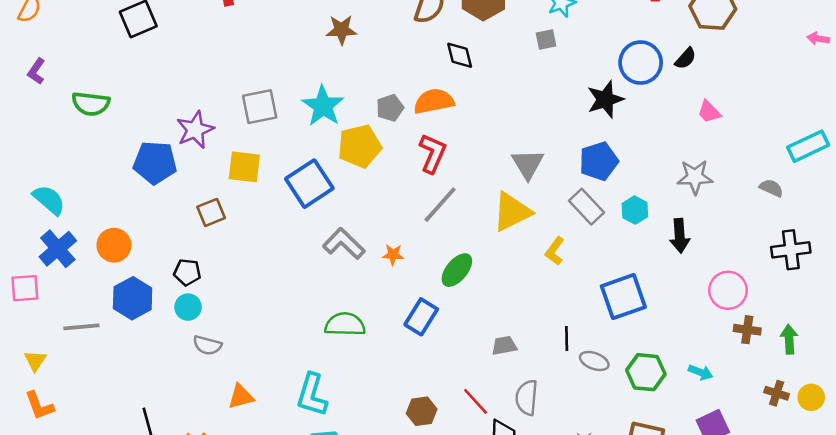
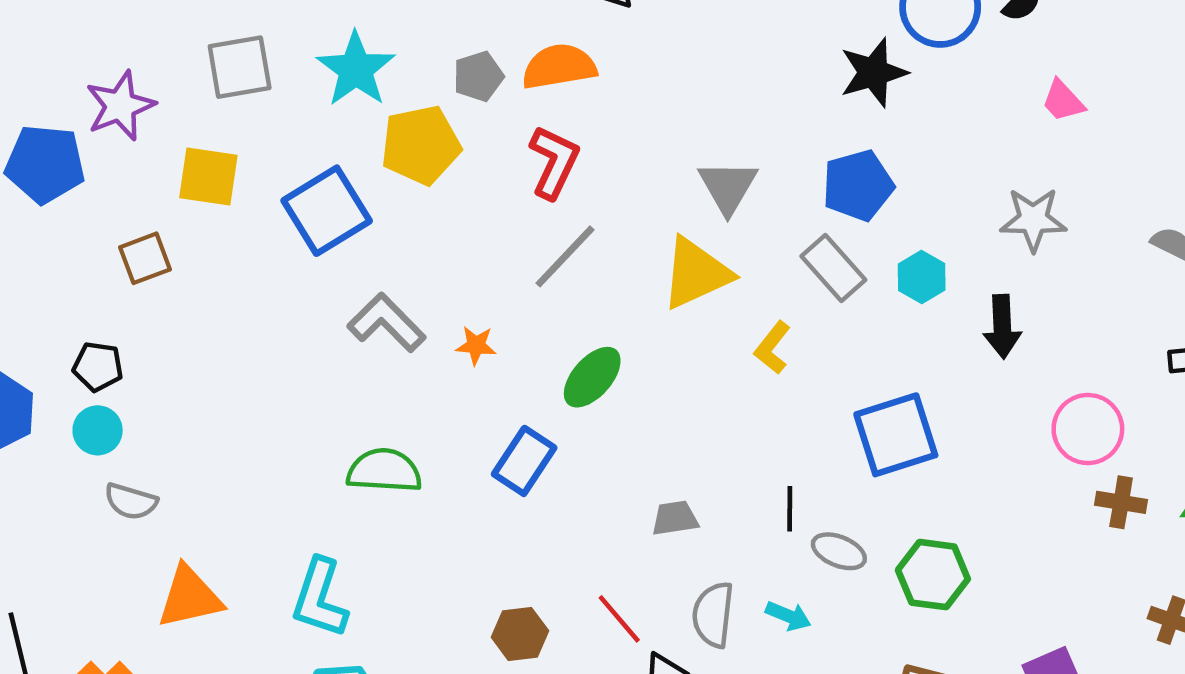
cyan arrow: (701, 372) -> (788, 616), moved
orange triangle: (241, 397) -> (190, 597), size x1.4

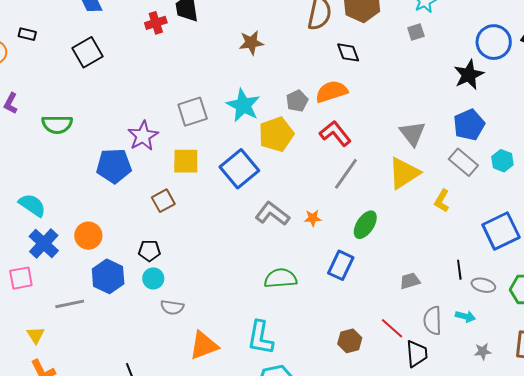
red L-shape: (554, 162) -> (335, 133), turned -56

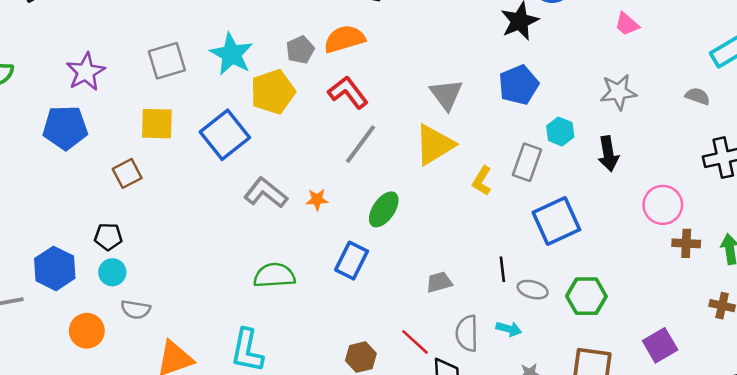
purple star: (143, 136) -> (86, 72), moved
gray rectangle: (463, 162) -> (527, 162), moved, turned 68
orange circle: (88, 236) -> (87, 331), moved

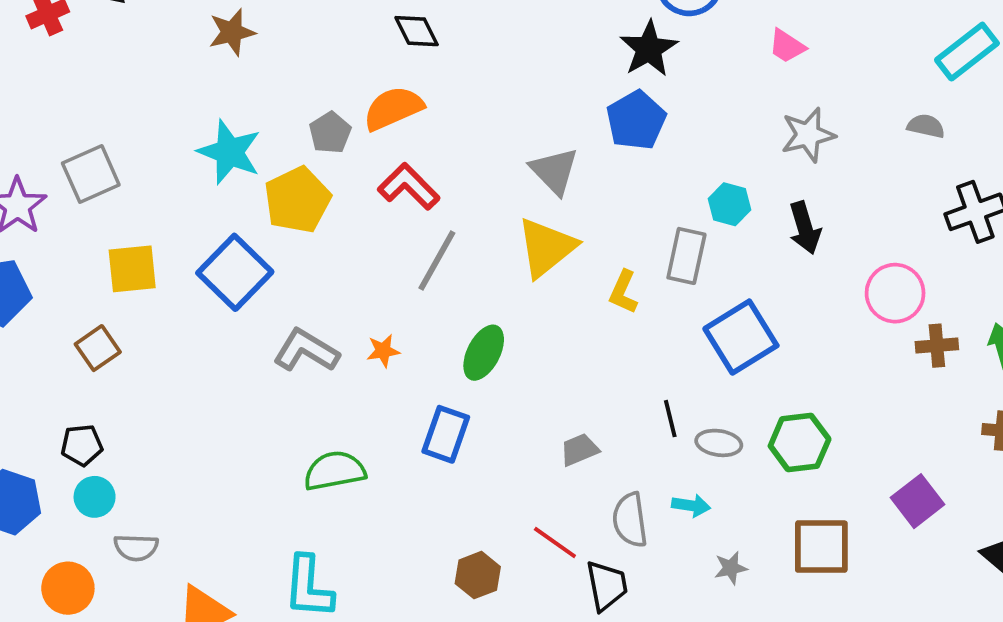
pink trapezoid: (627, 24) -> (787, 46), moved
gray square: (167, 61) -> (91, 174), moved
blue pentagon: (519, 85) -> (636, 120), moved

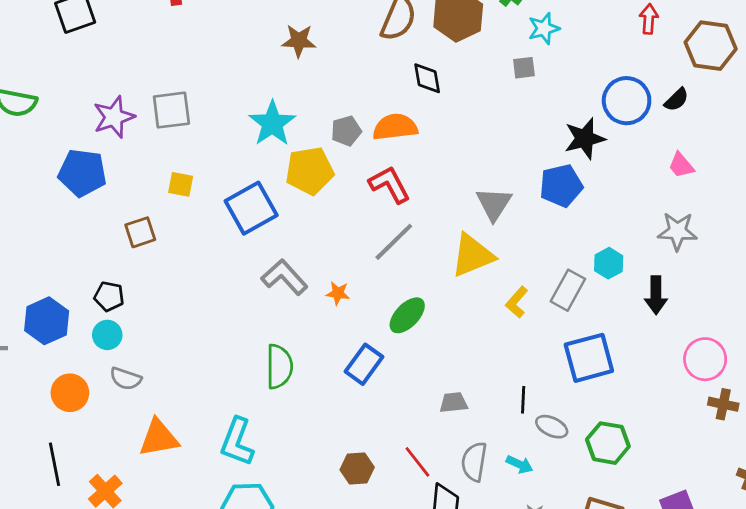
yellow square: (132, 269) -> (181, 184), size x0.7
green semicircle: (335, 471) -> (279, 367), turned 84

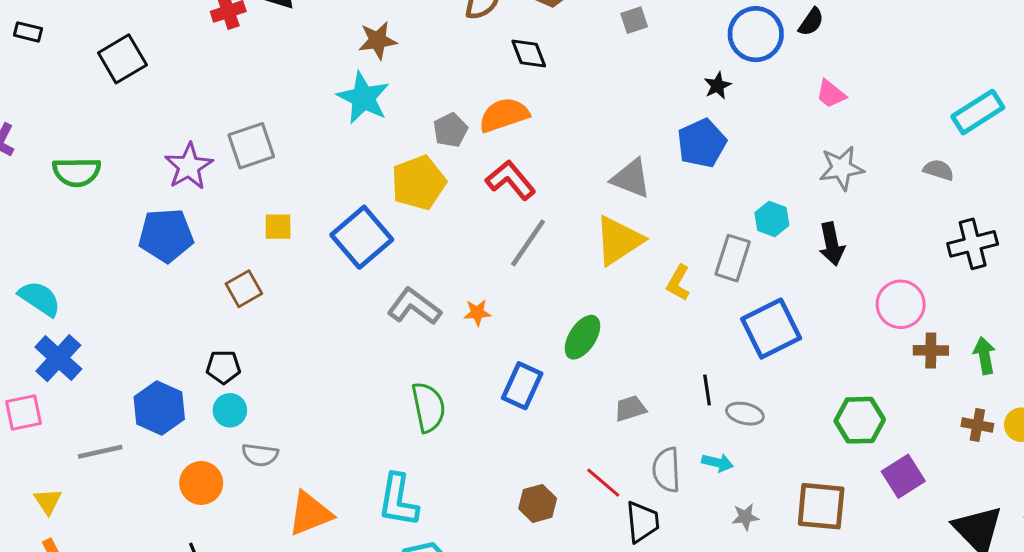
cyan star: (272, 123) -> (363, 98), moved
black star: (585, 139) -> (718, 86), size x0.6
gray triangle: (494, 204) -> (631, 178), turned -30
green ellipse: (407, 315) -> (582, 337), moved
green hexagon: (608, 443) -> (860, 420), moved

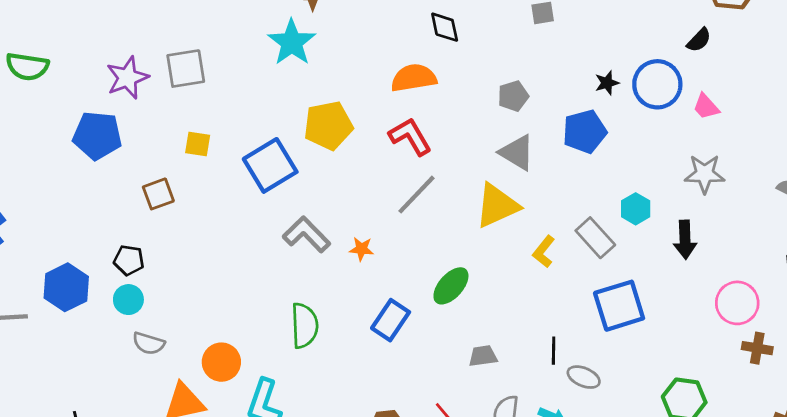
blue circle: (756, 34) -> (657, 84), moved
gray pentagon: (450, 130) -> (513, 96), moved
gray rectangle: (733, 258) -> (595, 238), turned -69
orange circle: (201, 483) -> (221, 362), moved

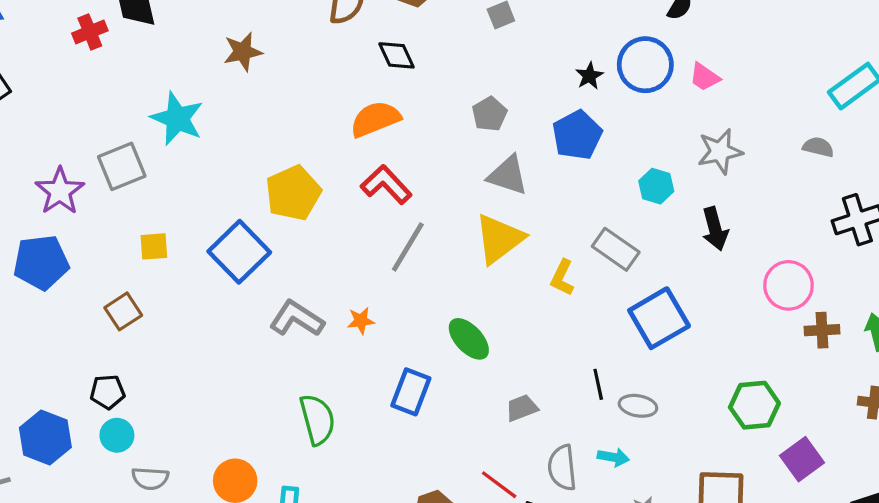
cyan star: (292, 42) -> (177, 119), moved
cyan hexagon: (636, 209) -> (656, 186), moved
green ellipse: (451, 286) -> (469, 339), turned -72

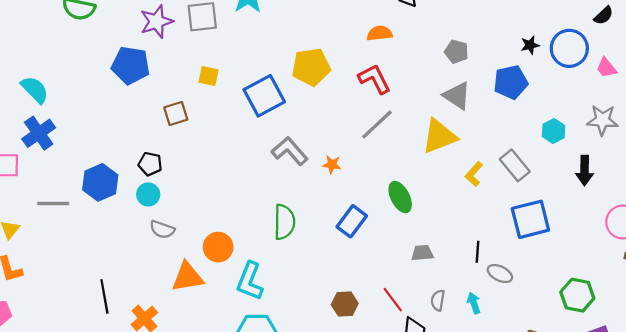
gray pentagon: (489, 114) -> (456, 52), turned 30
orange semicircle: (375, 119) -> (380, 33), size x0.7
cyan arrow: (613, 457) -> (474, 303), turned -135
gray semicircle: (562, 468) -> (438, 300), size x0.7

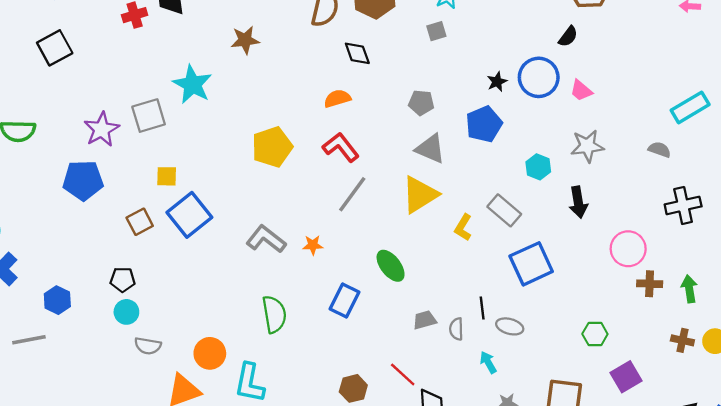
blue square: (264, 96) -> (189, 215), moved
blue hexagon: (100, 182) -> (57, 300), moved, size x0.7
green hexagon: (577, 295) -> (595, 334), size x0.7
gray semicircle: (438, 300) -> (456, 329), moved

